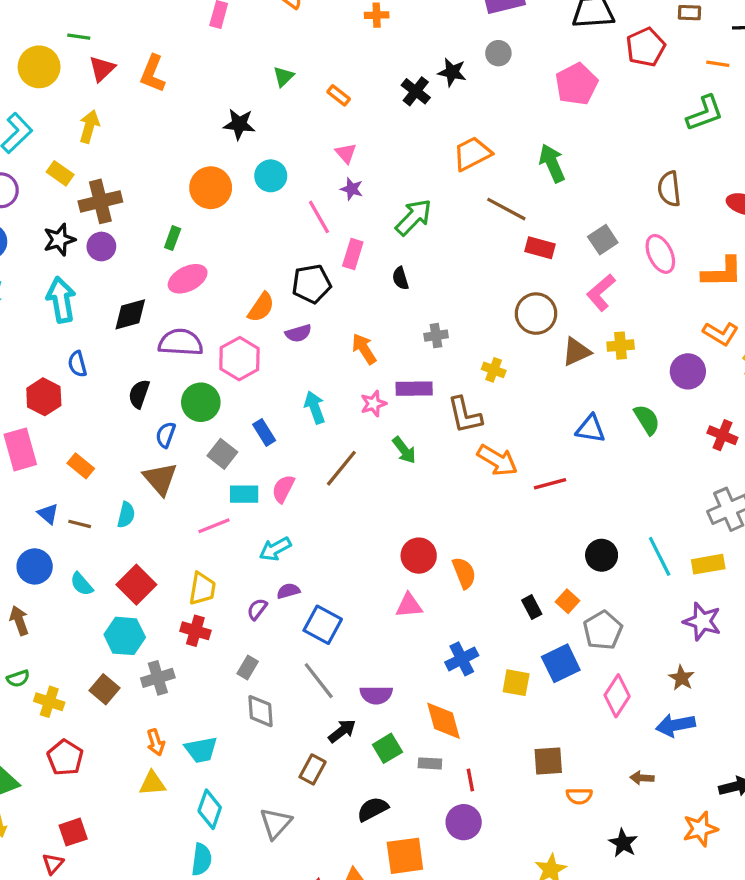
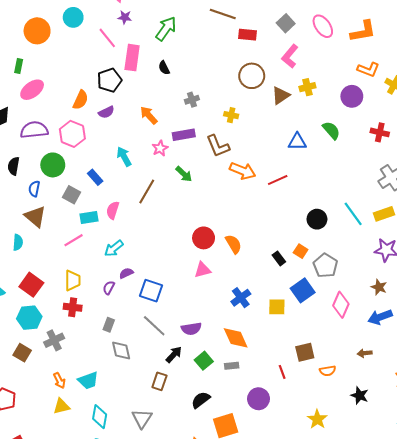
pink rectangle: (353, 254) -> (132, 58), size x1.4
red line: (470, 780) -> (282, 372), moved

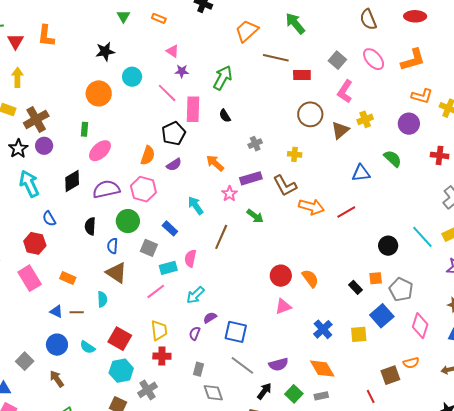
orange square: (301, 251) -> (376, 278), turned -32
orange semicircle: (328, 371) -> (411, 363), moved

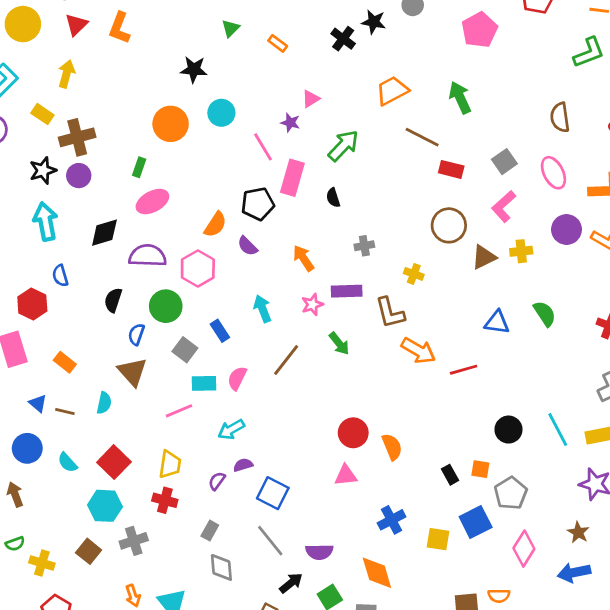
pink triangle: (172, 51) -> (311, 99), moved, turned 40
purple circle: (409, 124) -> (567, 229), moved
purple semicircle: (174, 165) -> (247, 246), turned 63

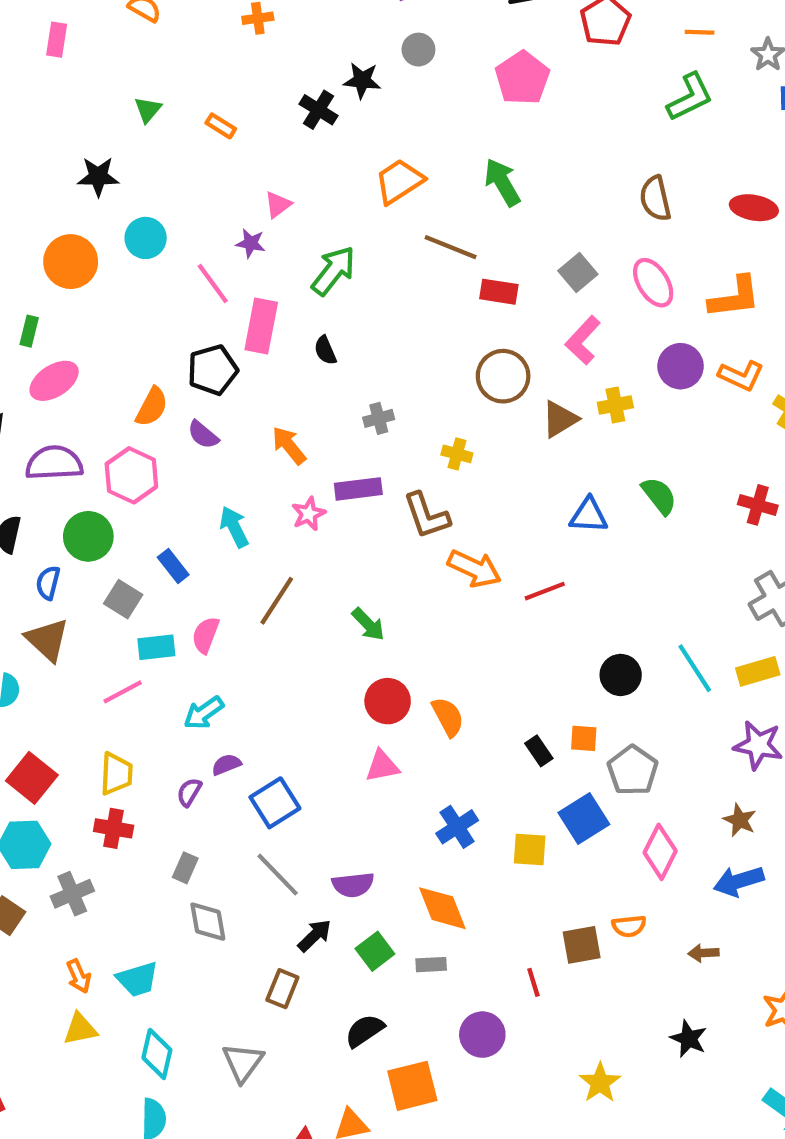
green arrow: (339, 344) -> (368, 624), moved
blue square: (273, 493) -> (275, 803), turned 36

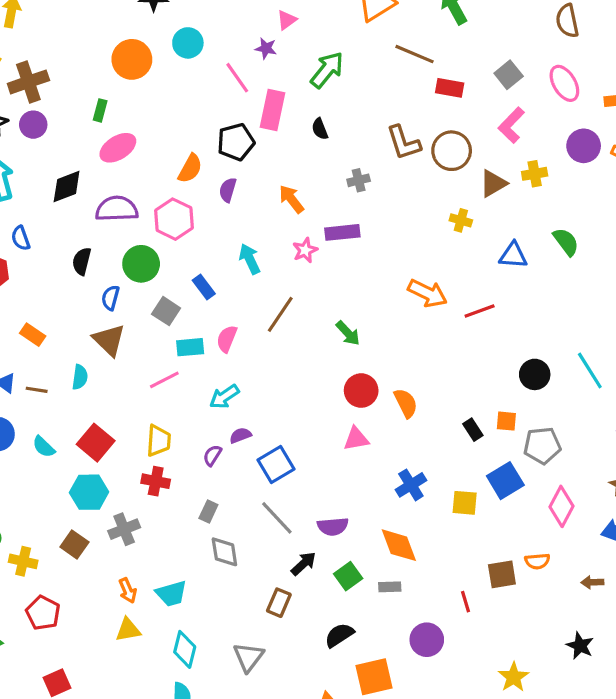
purple semicircle: (203, 435) -> (228, 190), turned 65
yellow cross: (457, 454) -> (461, 220), moved
brown L-shape: (426, 516) -> (404, 143), moved
gray pentagon: (633, 770) -> (542, 446), turned 30

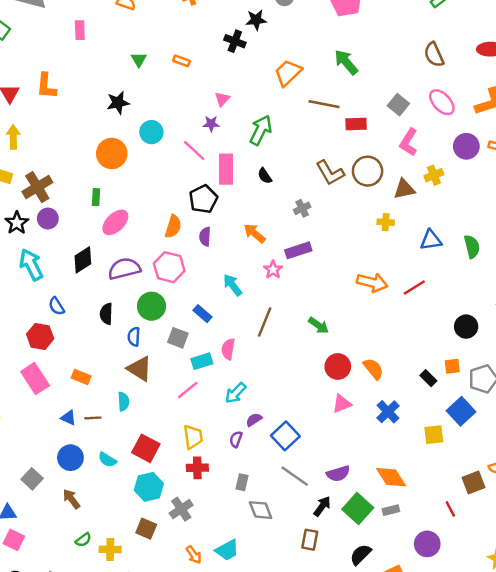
brown triangle: (493, 183) -> (404, 189), turned 30
green semicircle: (566, 242) -> (472, 247), moved, turned 35
blue cross: (411, 485) -> (388, 412), moved
green square: (348, 576) -> (358, 509), size x1.4

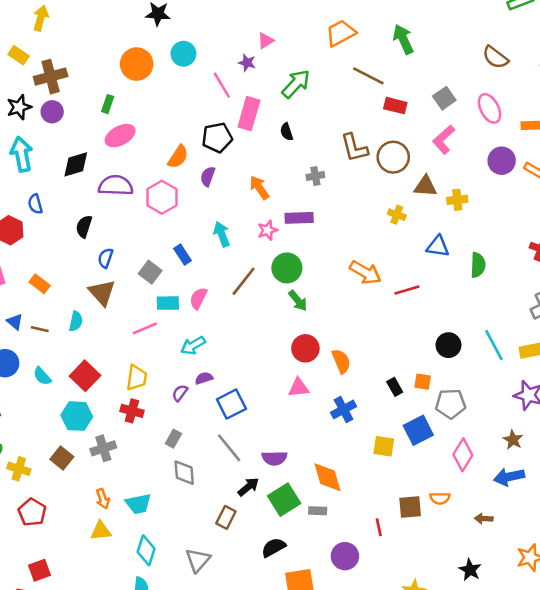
brown semicircle: (434, 55) -> (495, 57), turned -45
yellow cross: (434, 175) -> (457, 200), moved
green circle: (151, 306) -> (287, 268), moved

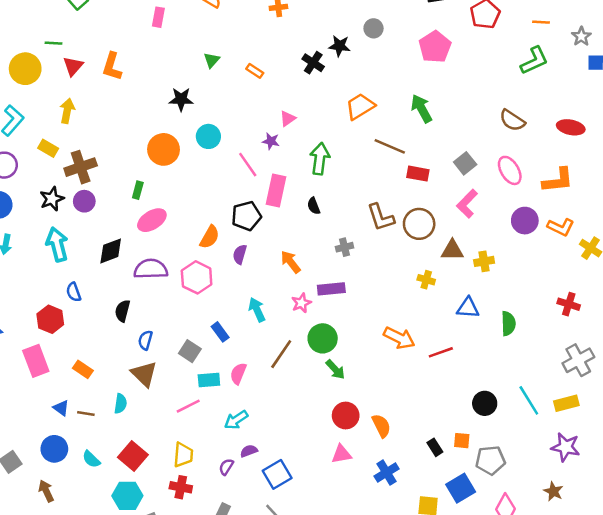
green arrow: (296, 84) -> (320, 159), turned -32

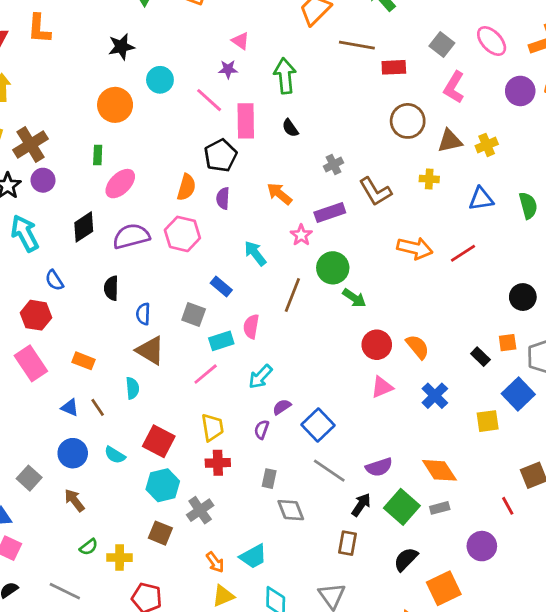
pink triangle: (288, 119) -> (240, 41), turned -36
brown L-shape: (381, 217) -> (375, 192), moved
brown line: (86, 414) -> (98, 407), turned 60

